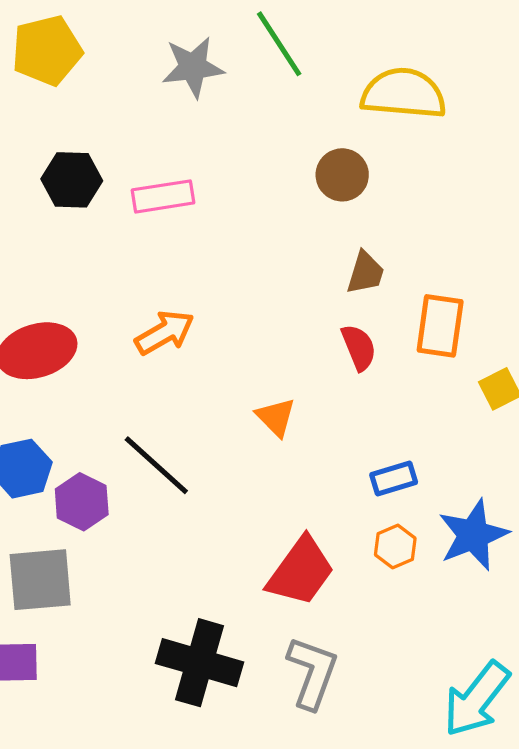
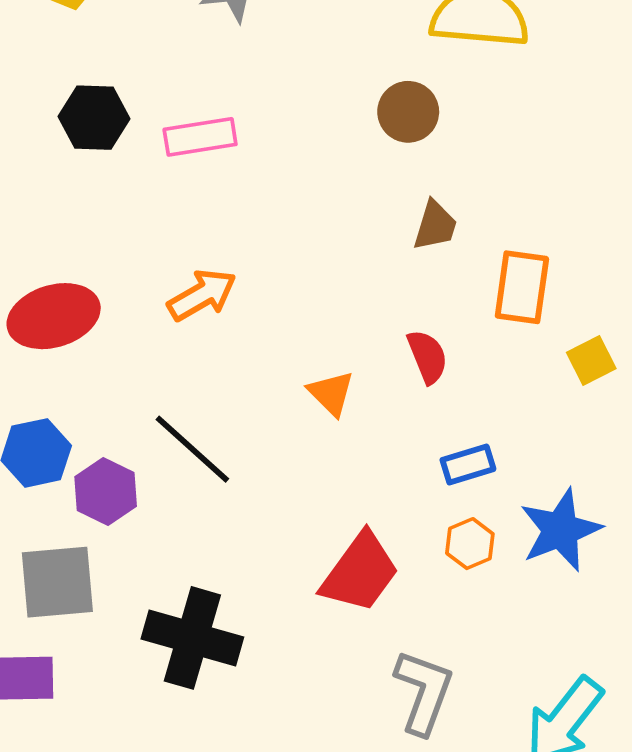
red semicircle: (359, 347) -> (427, 357), moved
black cross: (199, 663) -> (192, 638), moved
gray L-shape: (312, 673) -> (424, 692), moved

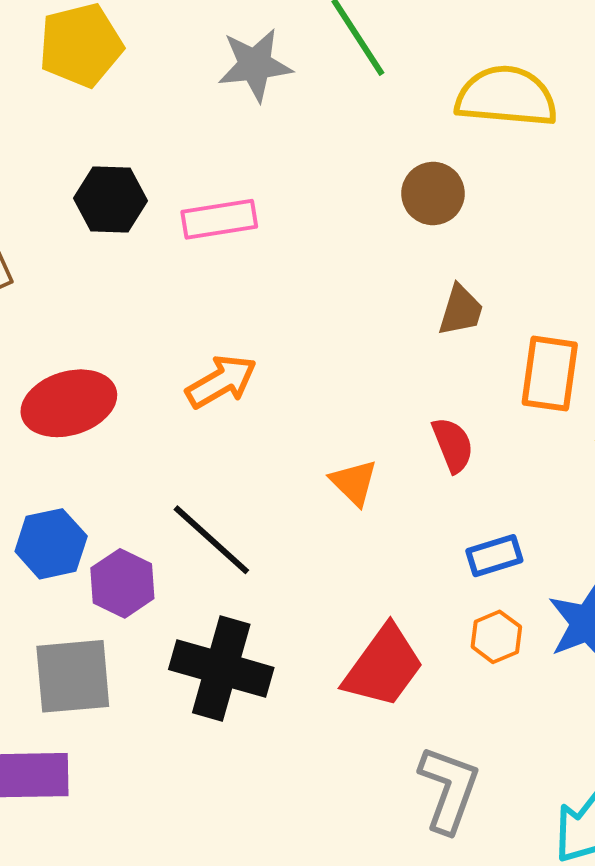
black cross: (192, 638) -> (221, 668), moved

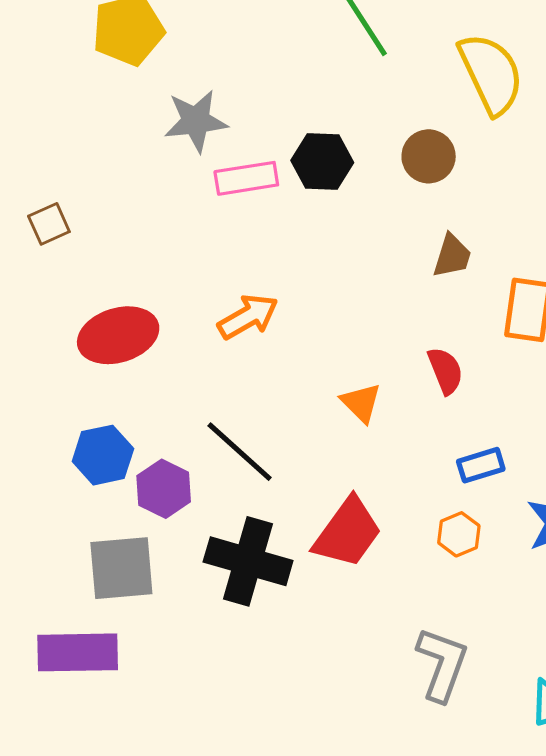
gray star: (255, 65) -> (196, 121), moved
yellow semicircle: (506, 97) -> (491, 74), turned 60
black hexagon: (110, 199) -> (322, 161), moved
orange hexagon: (496, 637) -> (459, 534), moved
red trapezoid: (384, 666) -> (348, 533), moved

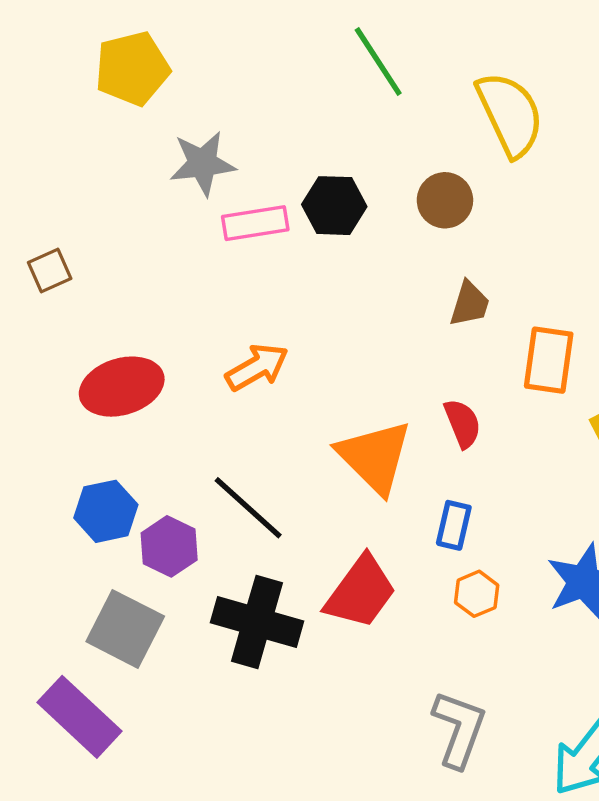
orange triangle: (361, 403) -> (375, 457), size x1.8
blue rectangle: (481, 465) -> (454, 525), moved, turned -60
gray square: (121, 568) -> (125, 629), turned 32
purple rectangle: (78, 652) -> (80, 717), turned 44

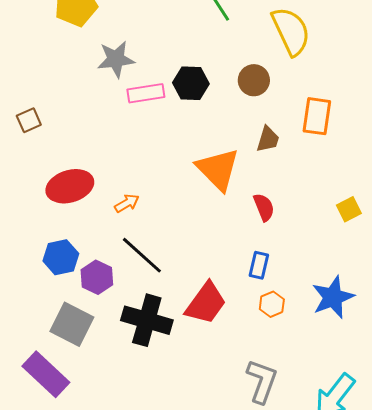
orange rectangle: (549, 360) -> (317, 116), moved
orange arrow: (257, 367) -> (127, 203), moved, size x0.7
orange triangle: (375, 457) -> (218, 169), moved

